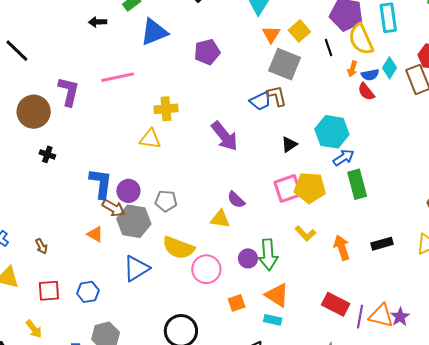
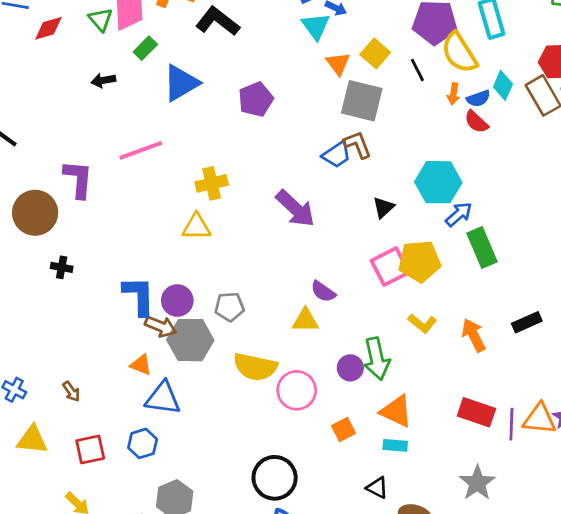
blue triangle: (136, 268) -> (163, 398), moved, turned 48

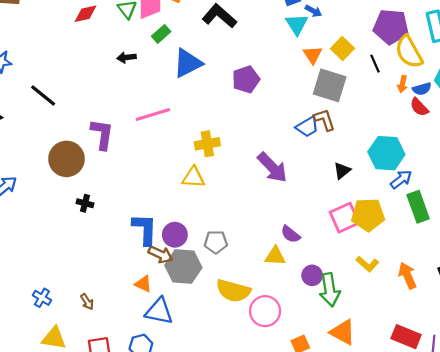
purple circle: (350, 368) -> (312, 275), moved

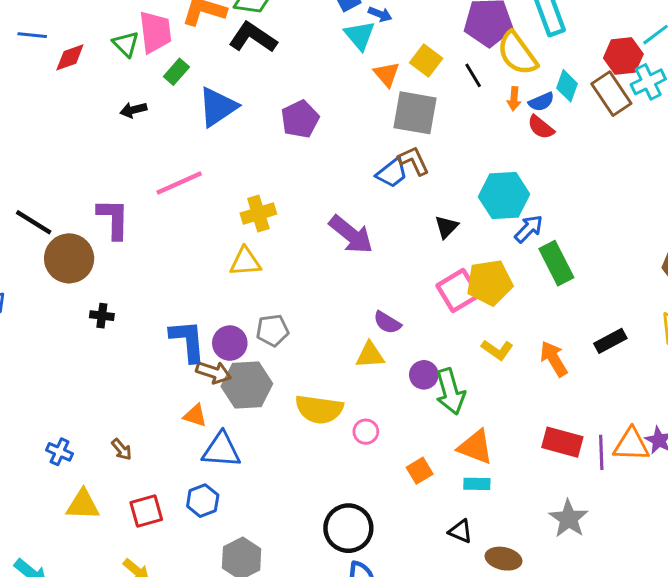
black line: (43, 95) -> (34, 222), moved
gray pentagon: (216, 242) -> (272, 330), moved
pink circle: (265, 311) -> (366, 432), size x0.6

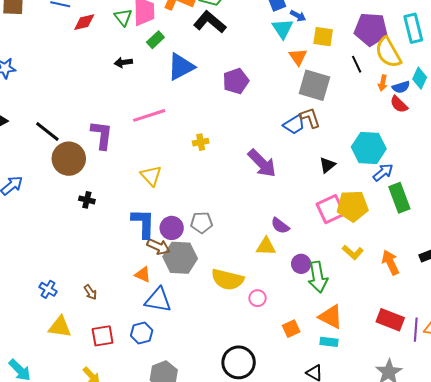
yellow square: (426, 60) -> (323, 37), moved, turned -35
yellow cross: (258, 214) -> (201, 142), size x0.7
yellow triangle: (245, 262) -> (151, 176), moved, turned 45

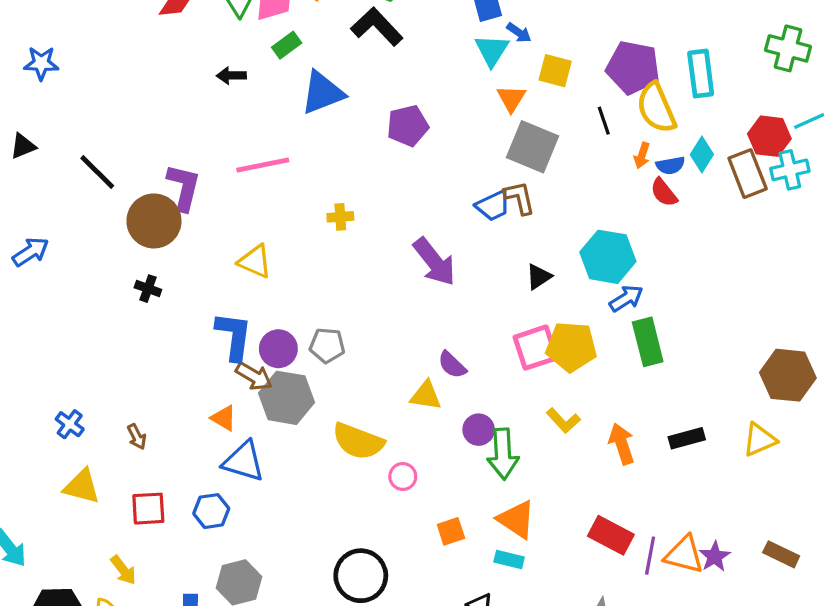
brown circle: (69, 159) -> (154, 221), moved
yellow triangle: (151, 176) -> (255, 261), turned -30

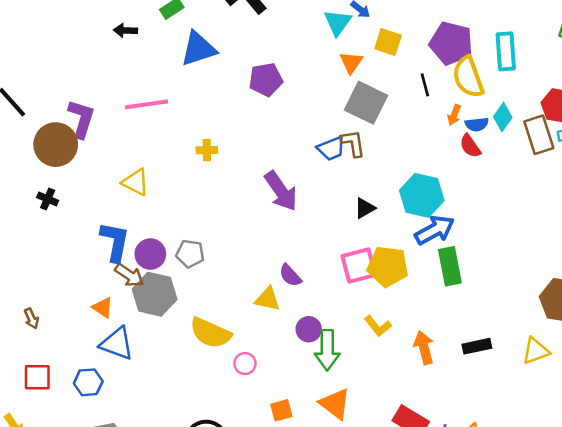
blue arrow: (626, 298) -> (435, 230), size x1.4

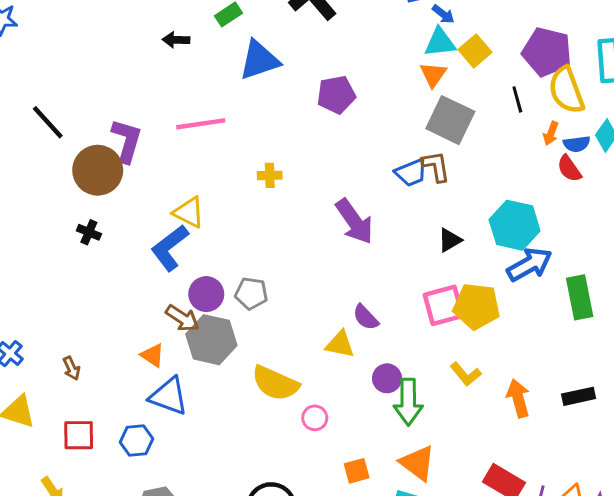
cyan triangle: (338, 23) -> (440, 42), moved, turned 48
yellow square: (388, 42) -> (475, 51), turned 32
blue L-shape: (115, 242) -> (170, 248), moved, turned -138
green rectangle: (450, 266) -> (580, 297), moved

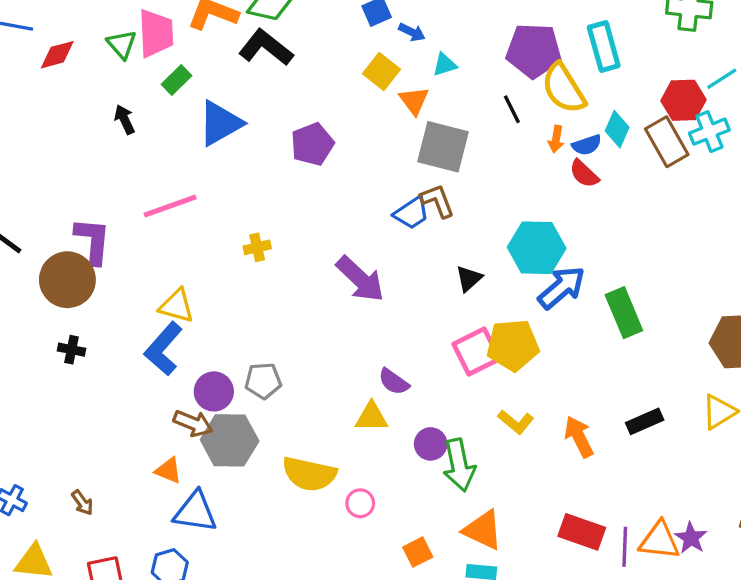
black arrow: (176, 40) -> (125, 119), turned 75
cyan triangle: (440, 42) -> (445, 65), moved, size x0.7
yellow square: (475, 51) -> (382, 71), moved

